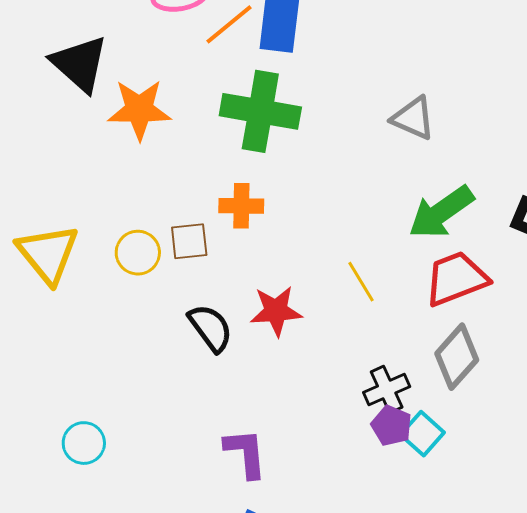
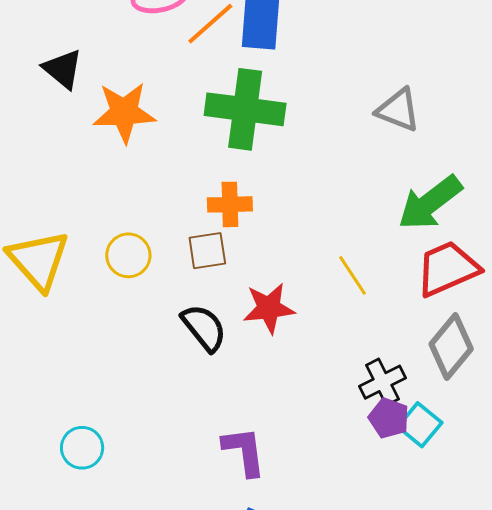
black triangle: (80, 64) -> (63, 69), size x0.7
brown square: (189, 241) -> (207, 251), moved

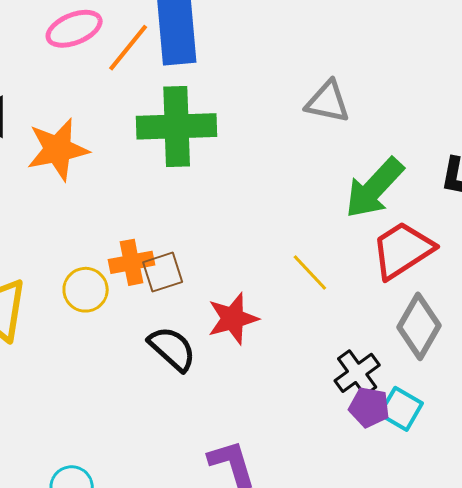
orange cross: (230, 204) -> (131, 262), moved

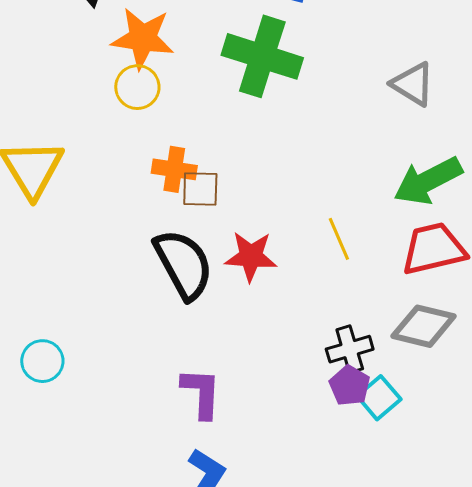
yellow circle: (86, 290) -> (137, 87), moved
gray diamond: (419, 326) -> (424, 326), turned 54
black semicircle: (172, 349) -> (184, 264), size x1.4

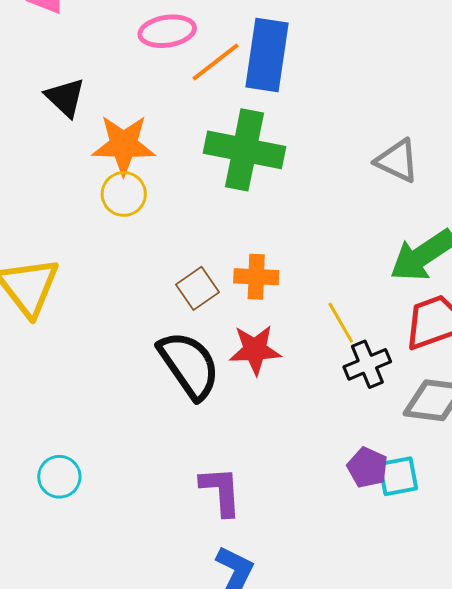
orange cross: (174, 169) -> (256, 277), moved
brown square: (200, 189) -> (197, 288), turned -30
black cross: (350, 349) -> (367, 364), moved
cyan square: (379, 398) -> (398, 476), turned 36

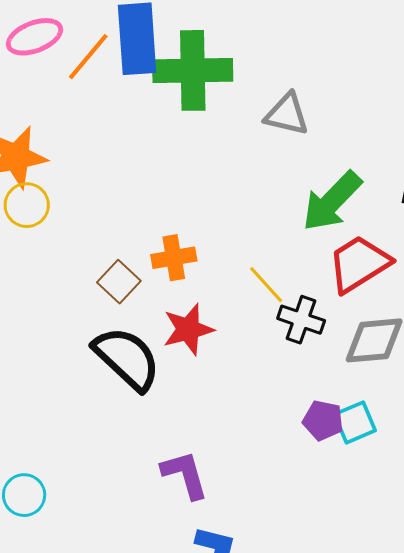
green cross: (244, 150) -> (193, 70), moved
black cross: (367, 364) -> (301, 320), turned -36

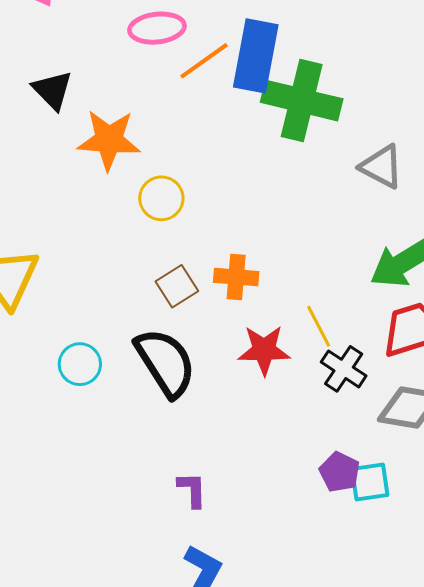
yellow circle: (27, 205) -> (161, 198), moved
red star: (188, 329) -> (264, 350), moved
purple L-shape: (185, 475) -> (192, 490), size x0.7
cyan circle: (24, 495) -> (80, 364), moved

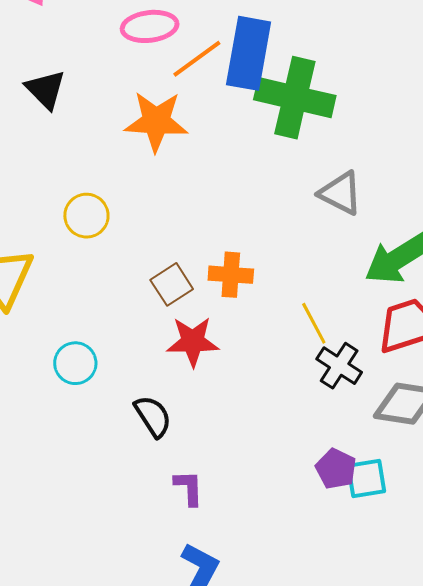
orange star: (109, 140) -> (156, 121), moved
gray triangle: (382, 167) -> (341, 193), moved
yellow circle: (161, 198) -> (86, 216), moved
red star: (264, 350) -> (193, 342), moved
black semicircle: (165, 362) -> (153, 416), moved, size x0.6

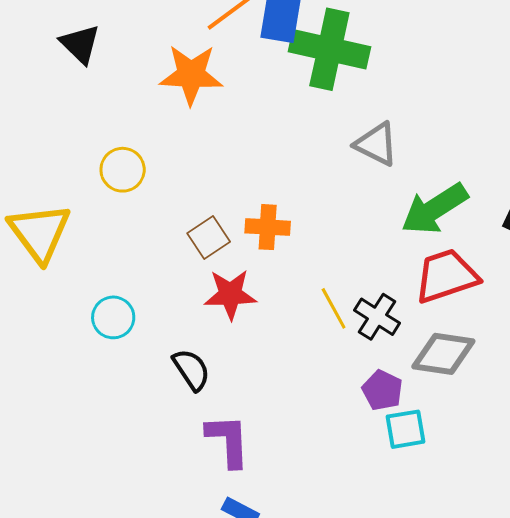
yellow line: (314, 323) -> (334, 308), moved
purple pentagon: (336, 469) -> (382, 390), moved
purple L-shape: (189, 488) -> (228, 441), size x1.5

